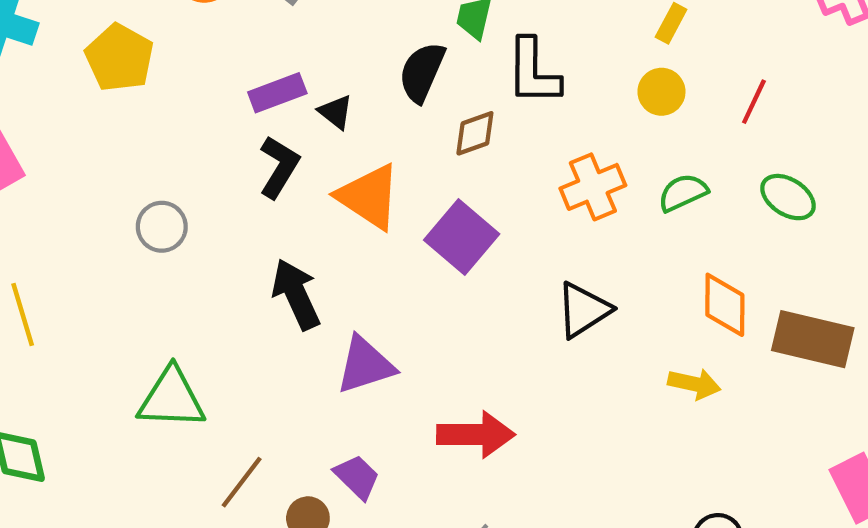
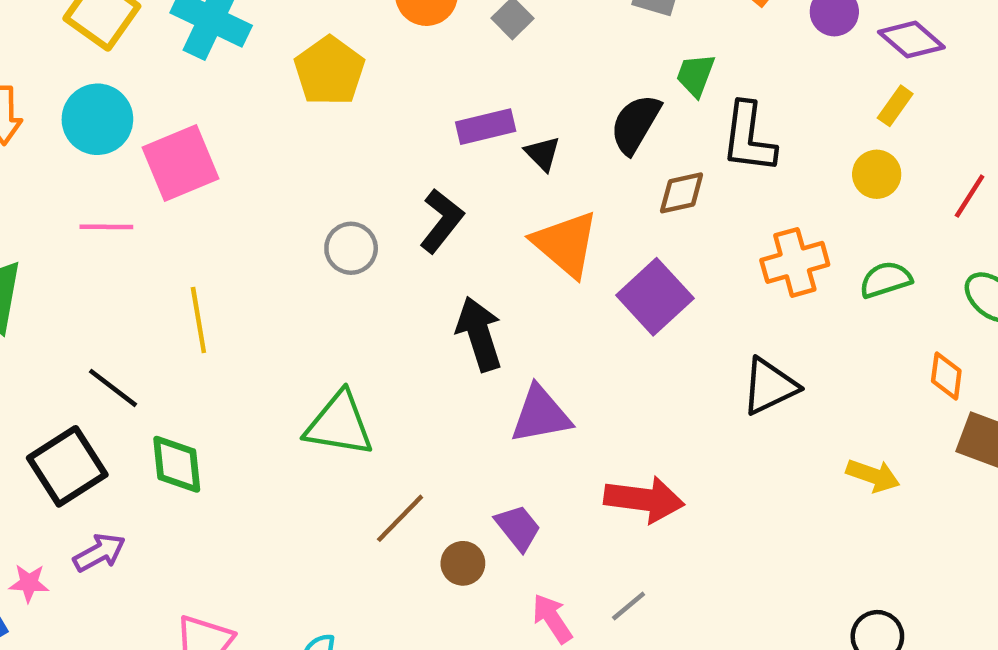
black L-shape: (279, 167) -> (442, 221), moved
orange diamond: (725, 305) -> (946, 376), moved, size x0.7

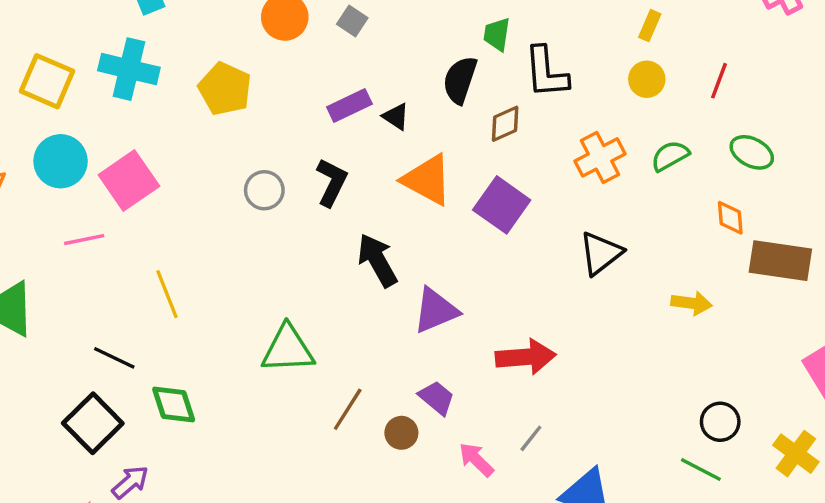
gray circle: (351, 248) -> (264, 190), moved

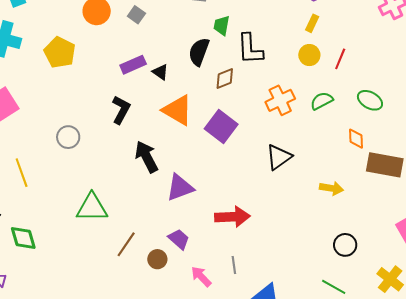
red line: (719, 81) -> (340, 59), moved
gray circle: (264, 190) -> (68, 137), moved
black circle: (720, 422) -> (345, 245), moved
gray line: (531, 438) -> (234, 265), turned -48

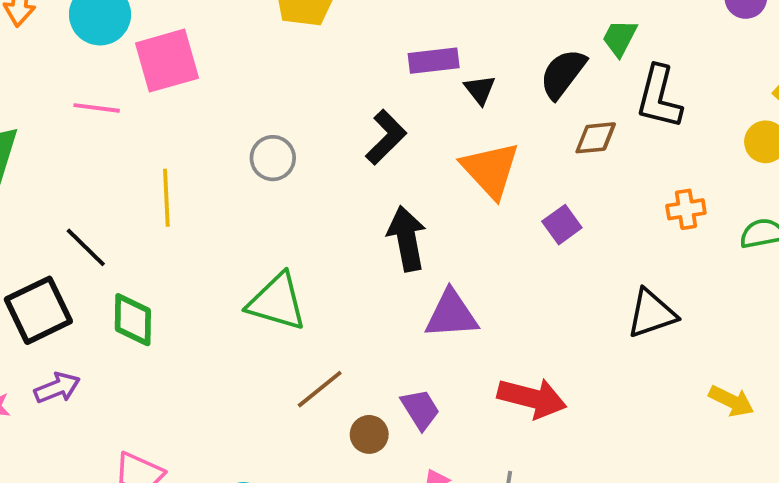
orange cross: (280, 100) -> (686, 209), size x0.7
purple square: (221, 126) -> (562, 225), size x0.6

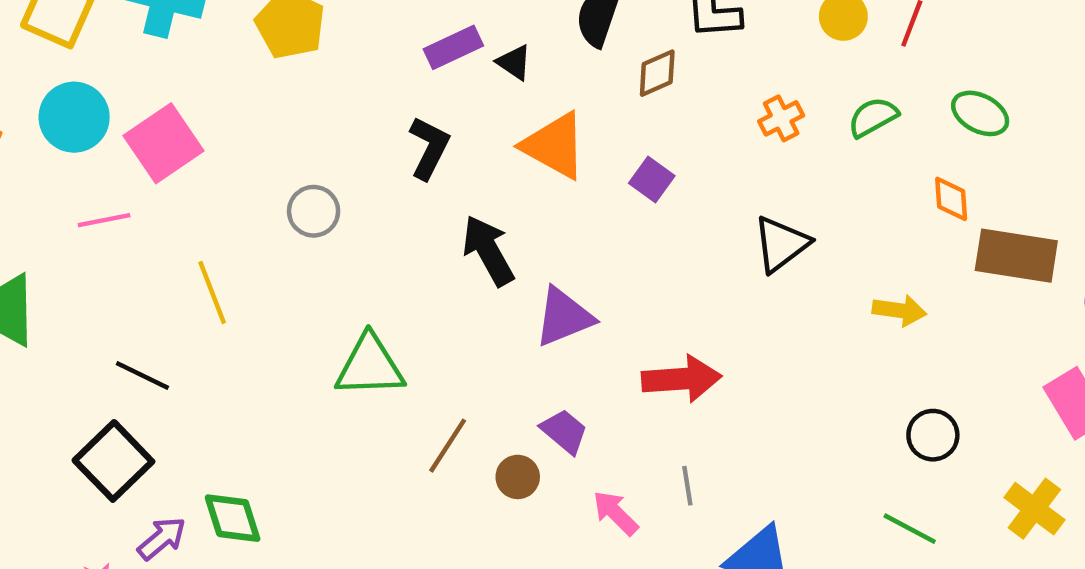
green diamond: (133, 320) -> (233, 518), moved

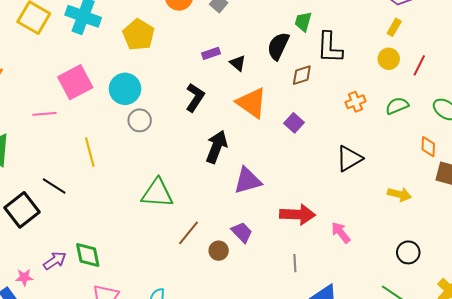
purple rectangle: (453, 47) -> (211, 53), size x0.7
cyan circle: (74, 117) -> (125, 89), moved
black arrow: (488, 251) -> (217, 147), turned 44
black square: (113, 461) -> (22, 210), moved
pink arrow: (615, 513) -> (341, 233), moved

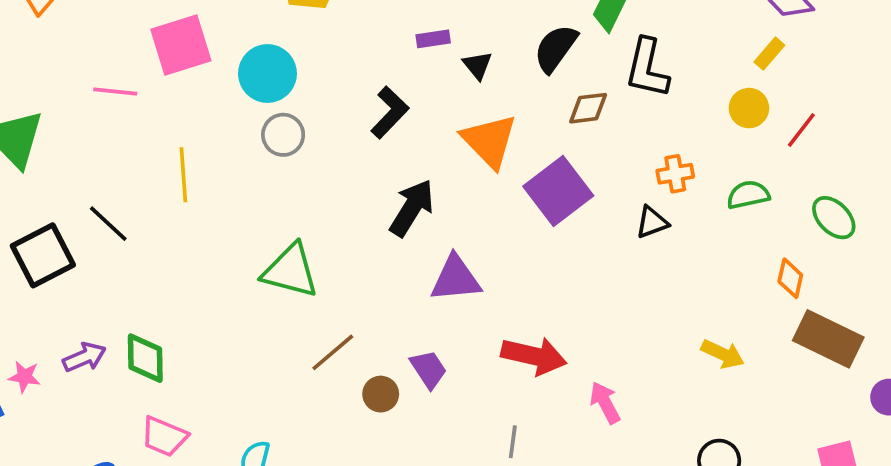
purple square: (294, 123) -> (558, 191), size x1.8
black triangle: (349, 159) -> (652, 222), moved, size x0.7

